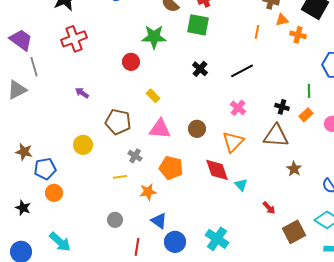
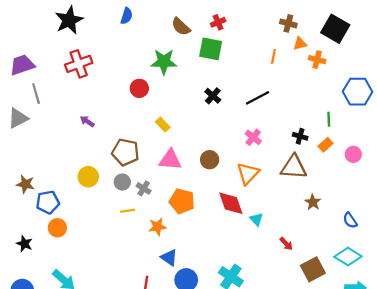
purple trapezoid: (21, 40) -> (22, 65), turned -55
gray circle: (115, 220) -> (122, 182), moved

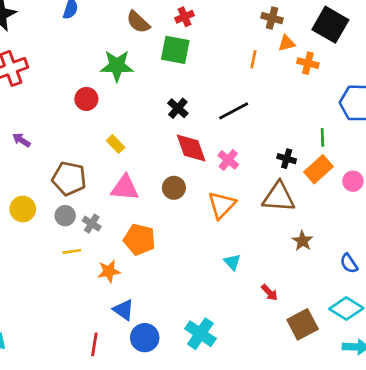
orange rectangle: (326, 145) -> (318, 169), size x1.5
red diamond: (231, 203) -> (191, 148), moved

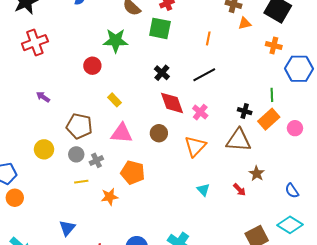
orange line: (253, 59) -> (208, 38), moved
orange cross: (308, 63) -> (274, 46), moved
gray cross: (92, 224) -> (96, 160), turned 32
red arrow: (269, 293) -> (240, 190), moved
blue triangle: (124, 310) -> (67, 228), moved, turned 36

